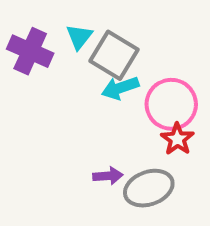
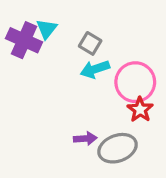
cyan triangle: (79, 37) -> (47, 29), moved
gray square: (114, 55) -> (90, 43), size x0.6

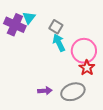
cyan arrow: (95, 69) -> (59, 43), turned 84
purple arrow: (85, 139) -> (45, 91), moved

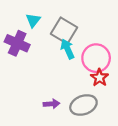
purple cross: (15, 25) -> (17, 43), moved
gray square: (56, 27) -> (64, 31), size x1.6

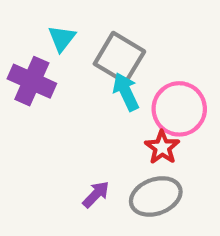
red star: (99, 78) -> (162, 147), moved
purple arrow: (51, 104) -> (96, 194), turned -42

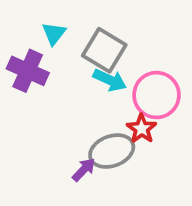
cyan arrow: (126, 92) -> (110, 80), turned 140
gray ellipse: (156, 196) -> (112, 151), moved

